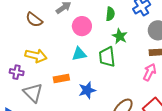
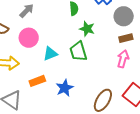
pink circle: (82, 26) -> (29, 38), moved

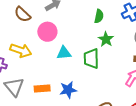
orange rectangle: (37, 81) -> (42, 88), moved

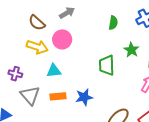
green star: (106, 39) -> (131, 50), moved
yellow arrow: (21, 50) -> (37, 47), moved
cyan triangle: (64, 53) -> (54, 71), moved

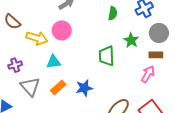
brown semicircle: (37, 23) -> (12, 22), moved
purple cross: (15, 74) -> (15, 65), turned -32
orange rectangle: (58, 96) -> (58, 87), turned -35

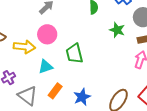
green trapezoid: (106, 56) -> (74, 54), moved
blue star: (84, 88) -> (82, 97), moved

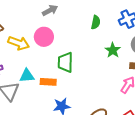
cyan triangle: (46, 67) -> (27, 76), moved
orange rectangle: (55, 91) -> (48, 82), moved, turned 42

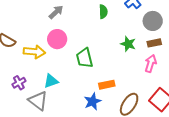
green star: (113, 50) -> (128, 44), moved
orange rectangle: (48, 82) -> (107, 85), moved

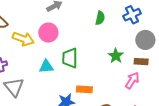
cyan triangle: (51, 81) -> (46, 67), moved

